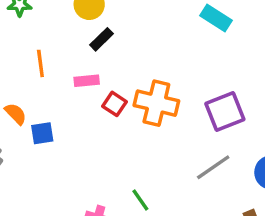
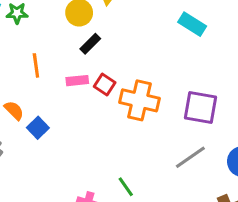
red square: (115, 104) -> (105, 85), moved
purple square: (225, 112) -> (201, 107), turned 32
blue square: (42, 133) -> (38, 128), turned -35

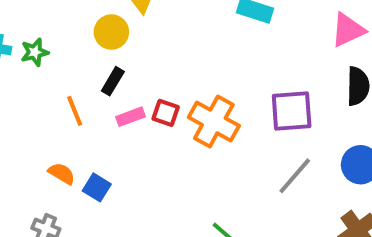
black rectangle: (90, 44) -> (113, 81), moved
orange cross: (140, 100) -> (214, 121), turned 30

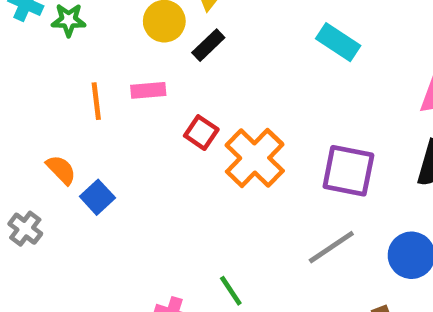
black rectangle: (113, 81) -> (208, 45), moved
pink rectangle: (130, 117) -> (148, 90), moved

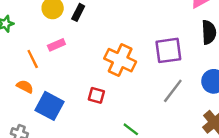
red square: (201, 133) -> (96, 95), moved
orange semicircle: (61, 170) -> (25, 86), moved
blue square: (97, 197) -> (50, 106), size x1.6

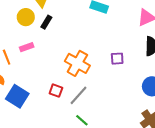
purple square: (168, 50) -> (117, 59), size x0.6
gray line: (173, 91) -> (79, 95), moved

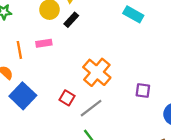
purple square: (117, 59) -> (143, 90), moved

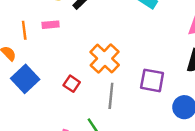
purple square: (143, 90) -> (152, 80), size x1.5
gray line: (91, 108) -> (111, 96), moved, turned -50

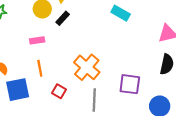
orange line: (24, 30) -> (40, 68), moved
blue square: (25, 79) -> (18, 90), turned 35

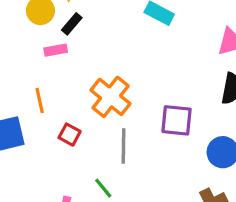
pink rectangle: (37, 40) -> (56, 50), moved

